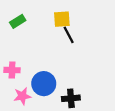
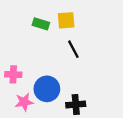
green rectangle: (18, 21) -> (41, 24), moved, turned 49
black line: (69, 35) -> (73, 49), moved

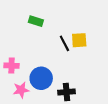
yellow square: (66, 20) -> (79, 40), moved

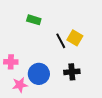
yellow square: (79, 40) -> (75, 38), turned 35
black cross: (67, 92) -> (72, 72), moved

